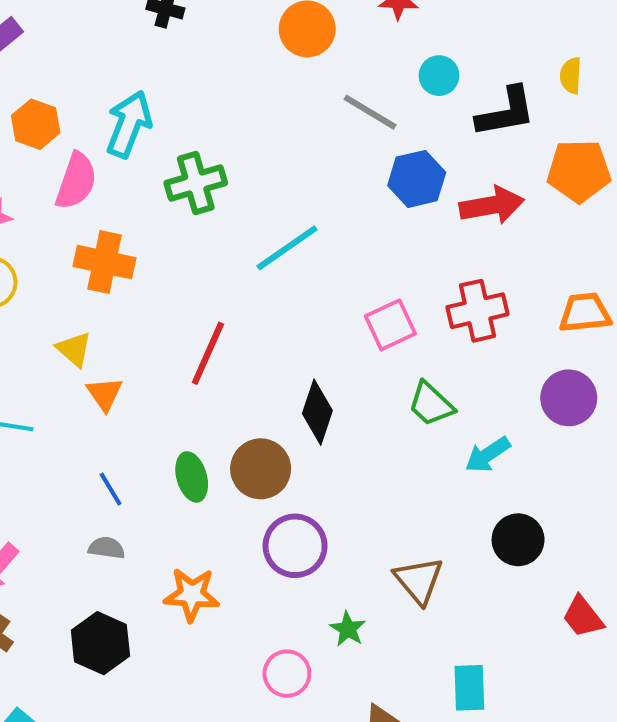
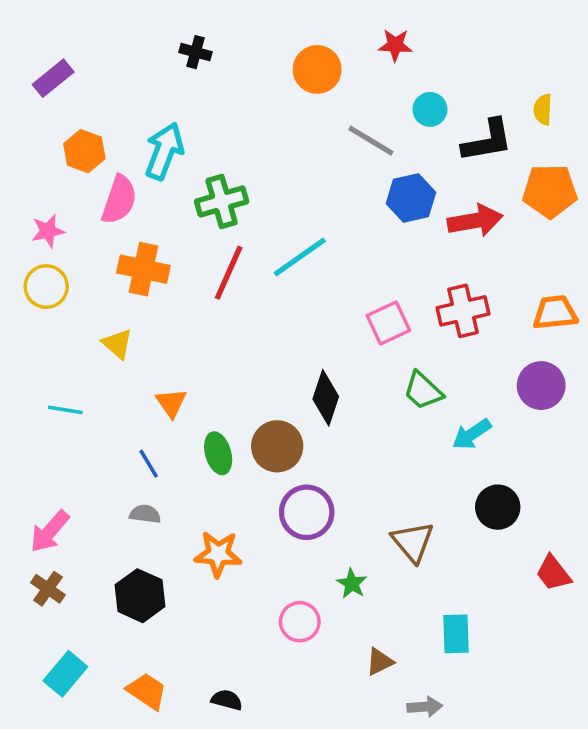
red line: (208, 353) -> (229, 273), moved
orange triangle: (105, 394) -> (171, 403), moved

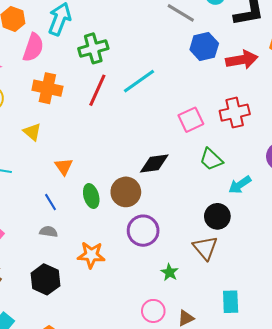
black diamond: (326, 398) -> (154, 163), turned 64
black circle: (498, 507) -> (217, 216), moved
pink circle: (300, 622) -> (153, 311), moved

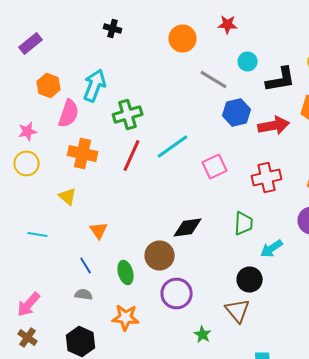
pink square: (191, 120) -> (215, 166), moved
green trapezoid: (211, 159) -> (244, 224), turned -130
green ellipse: (91, 196) -> (126, 272), moved

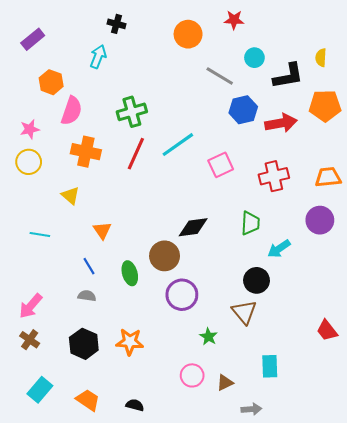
cyan arrow: (95, 86) -> (98, 57), moved, size x0.7
orange star: (126, 318) -> (130, 342), moved

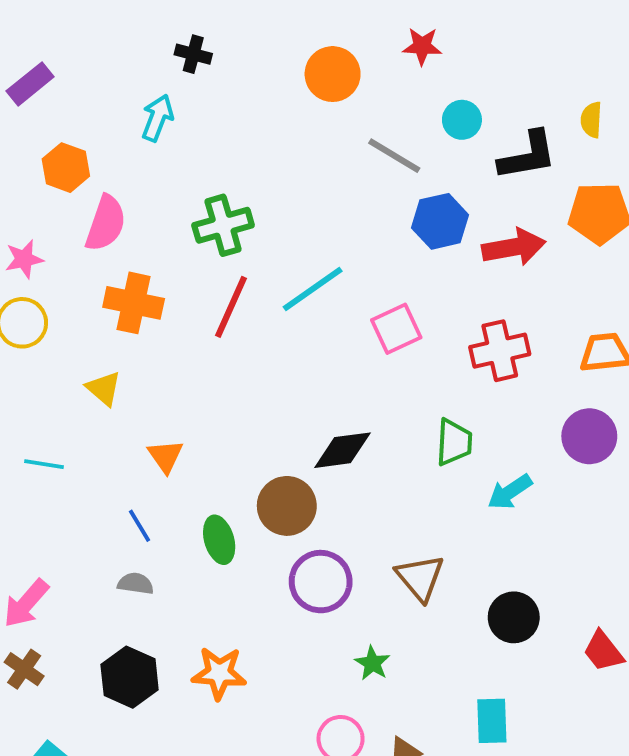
black circle: (256, 280) -> (514, 617), moved
brown triangle: (244, 312) -> (420, 578), moved

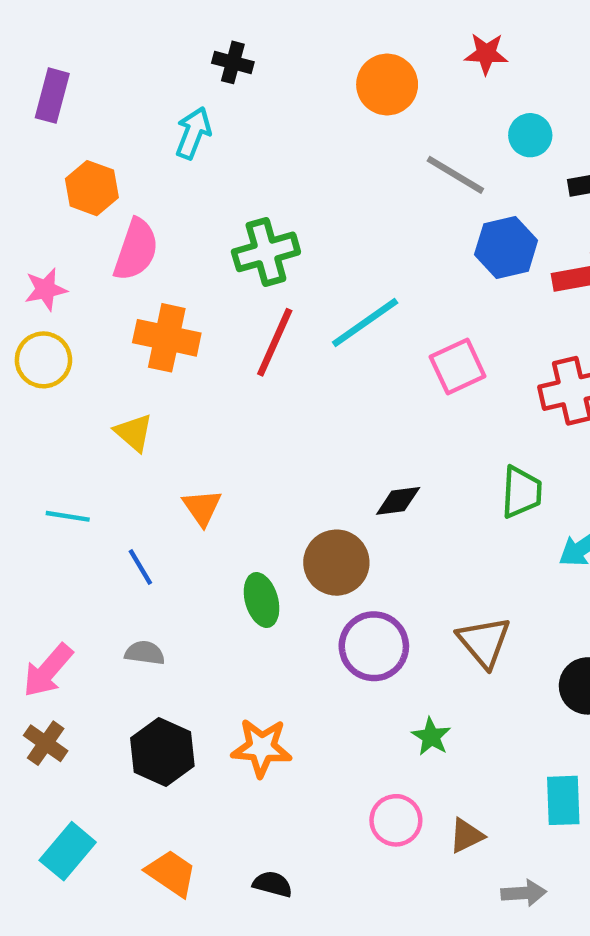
purple rectangle: (30, 84) -> (52, 96), turned -36
black diamond: (343, 450) -> (398, 501), size x0.7
blue line: (140, 526) -> (140, 567), moved
gray semicircle: (136, 584) -> (145, 653), moved

